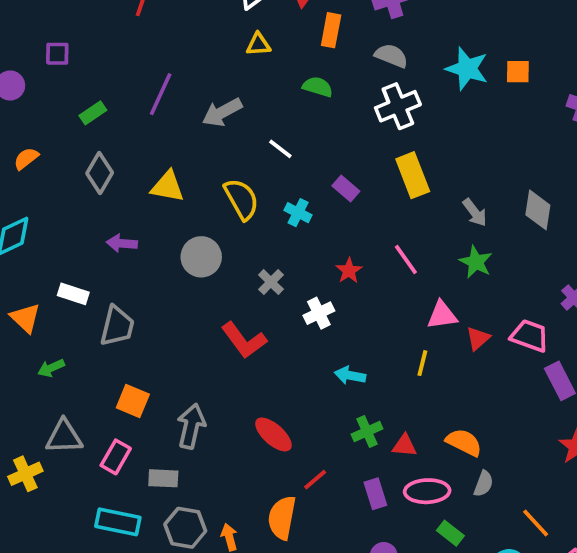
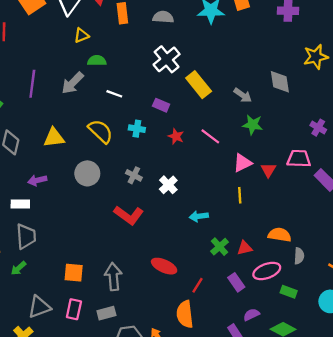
green semicircle: (318, 87) -> (97, 61), moved
white cross: (398, 106) -> (167, 59), moved
red star: (349, 271) -> (176, 136), moved
white rectangle: (73, 294) -> (20, 204), moved
gray trapezoid: (117, 326) -> (26, 236), moved

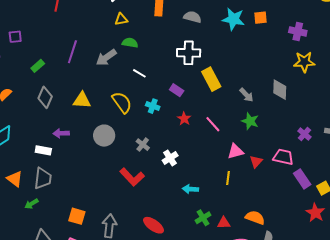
yellow star: (316, 57) -> (304, 62), moved
white cross: (167, 59) -> (189, 53), turned 30

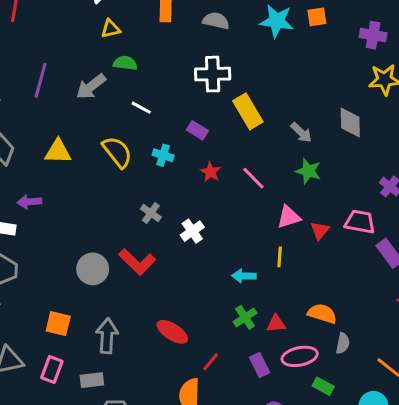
gray circle: (104, 136) -> (93, 269), moved
cyan arrow: (190, 189) -> (244, 276), moved

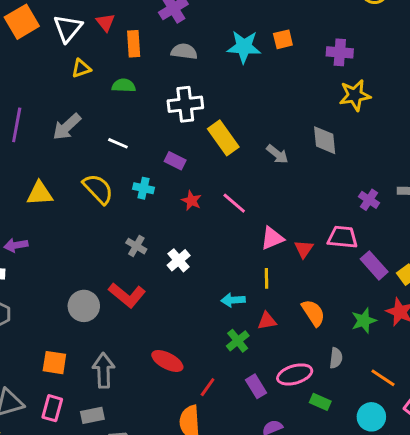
green semicircle: (125, 63) -> (124, 86), moved
green star: (308, 171) -> (364, 321), moved, turned -30
orange semicircle: (322, 314) -> (313, 313), moved, turned 44
red triangle: (276, 324) -> (267, 321), moved

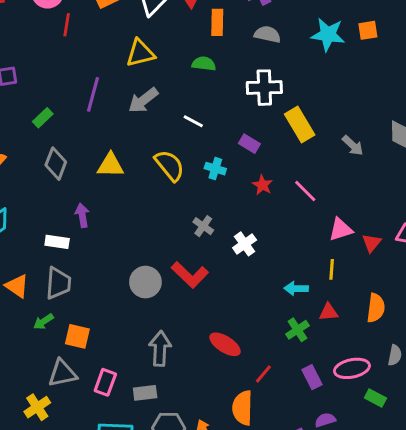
yellow triangle: (81, 68) -> (140, 53), moved, size x1.5
purple arrow: (16, 245) -> (82, 215), turned 85
orange semicircle: (313, 313) -> (376, 308), turned 36
orange square: (54, 363) -> (77, 336), moved

